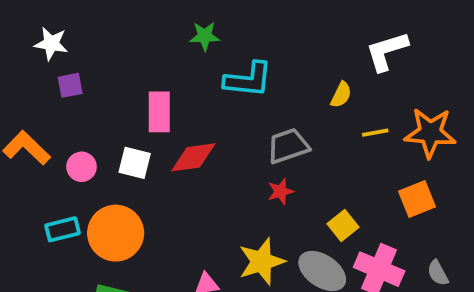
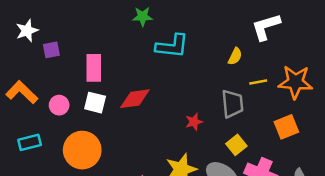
white star: (51, 44) -> (27, 31), moved, turned -30
pink rectangle: (159, 112) -> (94, 68), moved
gray trapezoid: (288, 146) -> (232, 104), moved, turned 104
cyan rectangle: (63, 229) -> (30, 142), moved

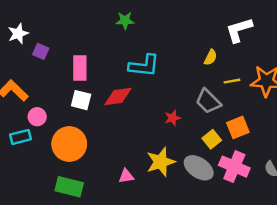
cyan L-shape: (172, 46) -> (144, 66), moved
purple square: (51, 50) -> (41, 51), turned 35
gray trapezoid: (232, 104) -> (208, 101), turned 140
pink circle: (59, 105) -> (37, 117), moved
orange square: (286, 127) -> (238, 127), moved

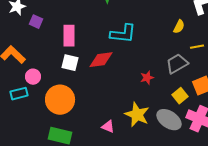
gray trapezoid: (208, 101) -> (177, 64), turned 105
yellow star: (161, 162) -> (137, 115), turned -30
pink triangle: (126, 176) -> (108, 127), turned 32

